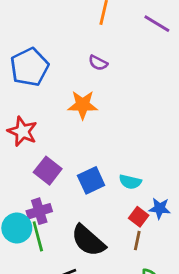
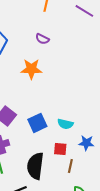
red square: (139, 217) -> (60, 149), moved, turned -32
black semicircle: (88, 241) -> (35, 166), turned 56

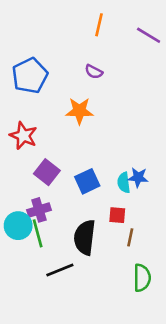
cyan semicircle: (65, 124) -> (124, 183), turned 70
blue star: (86, 143) -> (138, 177), moved

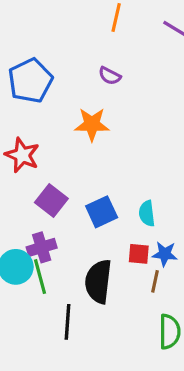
blue star: (138, 177) -> (165, 254), moved
black line: (60, 270) -> (68, 322), turned -64

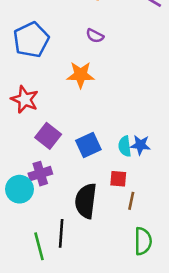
blue star: (165, 254) -> (140, 145), moved
green line: (40, 277) -> (39, 246), moved

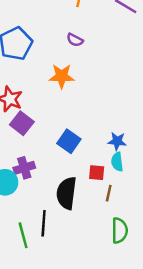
purple square: (48, 136) -> (22, 123), moved
blue square: (88, 145) -> (69, 141), turned -30
cyan semicircle: (125, 146) -> (117, 162), moved

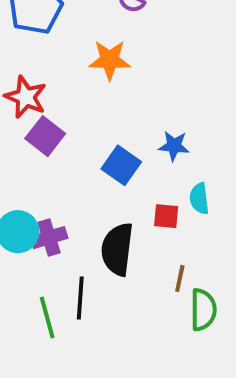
blue star: (117, 141) -> (174, 146), moved
purple cross: (24, 168) -> (49, 238), moved
brown line: (109, 193) -> (180, 278), moved

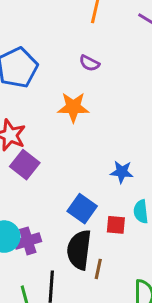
blue square: (121, 165) -> (82, 209), moved
brown line: (180, 278) -> (98, 269), moved

